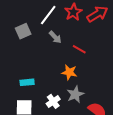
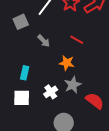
gray arrow: (55, 37) -> (44, 41), moved
cyan rectangle: (27, 82) -> (25, 73), turned -72

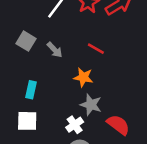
gray square: (21, 22) -> (26, 41), moved, turned -35
gray star: (73, 85) -> (91, 105), turned -30
white cross: (51, 92) -> (75, 125), moved

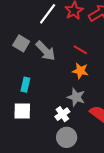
gray arrow: (55, 50) -> (45, 51), size x1.5
orange star: (83, 77) -> (80, 71), moved

